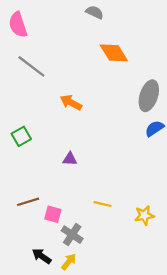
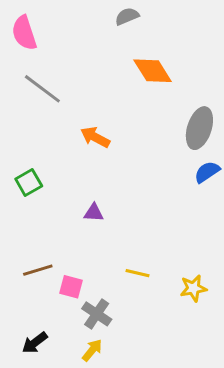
gray semicircle: (95, 12) -> (127, 16), turned -48
black arrow: (42, 256) -> (35, 343), moved, turned -72

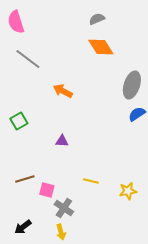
gray semicircle: (127, 16) -> (97, 19), moved
yellow arrow: (92, 350) -> (61, 232), turned 126

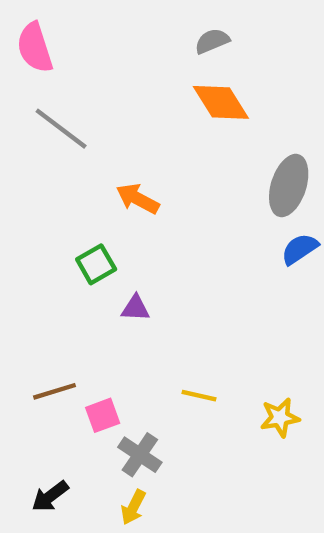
green square: (19, 121) -> (96, 264), moved
pink square: (47, 190) -> (103, 415), turned -35
yellow arrow: (61, 232) -> (133, 507), turned 42

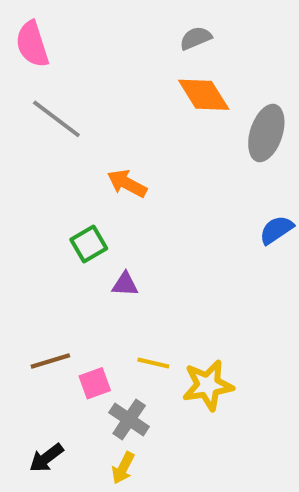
gray ellipse: (289, 186) -> (266, 133), moved
yellow line: (199, 396) -> (153, 363), moved
yellow star: (280, 418) -> (208, 385), moved, size x1.4

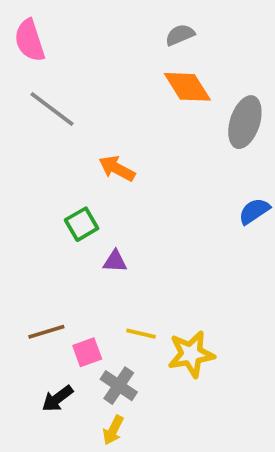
black arrow: (46, 458) -> (57, 399), moved

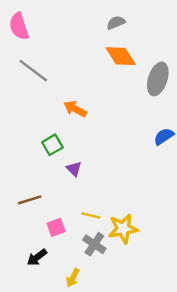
purple triangle: (115, 261) -> (74, 169), turned 42
brown line: (46, 332) -> (30, 200), moved
gray cross: (119, 386) -> (94, 244), moved

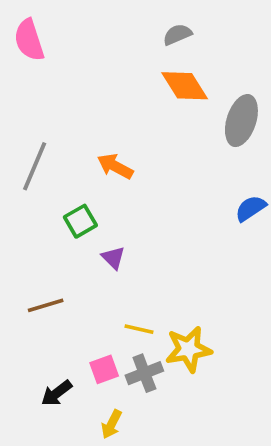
gray line: (33, 71) -> (35, 166), moved, turned 76
pink square: (56, 227) -> (104, 369), moved
gray cross: (94, 244) -> (144, 373), turned 35

